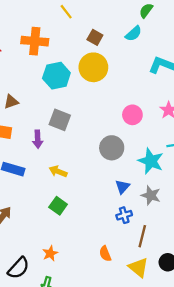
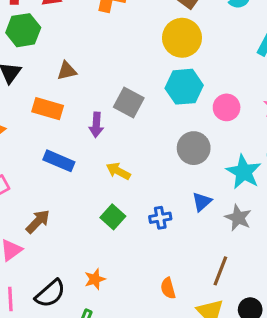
cyan hexagon: (56, 76) -> (184, 87), moved
blue cross: (124, 215) -> (160, 218), moved

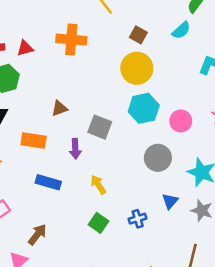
brown triangle: (67, 71) -> (59, 108), moved
yellow arrow: (118, 171) -> (98, 185), turned 36

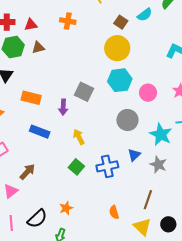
cyan semicircle: (181, 30) -> (145, 15), moved
orange cross: (71, 40) -> (68, 21), size x0.7
brown triangle: (59, 108) -> (38, 48), moved
blue cross: (138, 219) -> (107, 166), size x1.5

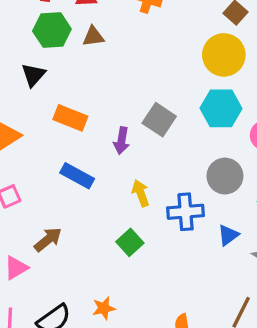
blue cross: (107, 166) -> (186, 212), moved

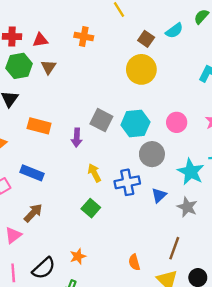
brown triangle: (93, 36) -> (48, 67), turned -42
cyan hexagon: (221, 108) -> (135, 124), moved
blue rectangle: (77, 176) -> (32, 173), moved

